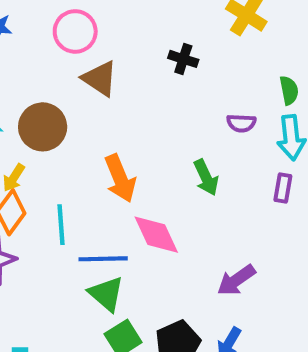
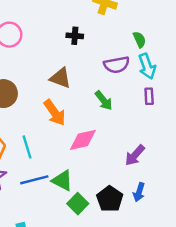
brown triangle: (100, 79) -> (60, 78), moved
purple semicircle: (241, 123) -> (117, 65), size x1.5
pink diamond: (156, 235) -> (83, 140), turned -64
blue line: (103, 259) -> (34, 180), moved

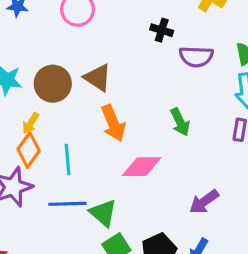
purple semicircle: (117, 65) -> (196, 57), moved
brown triangle: (60, 78) -> (98, 78), moved

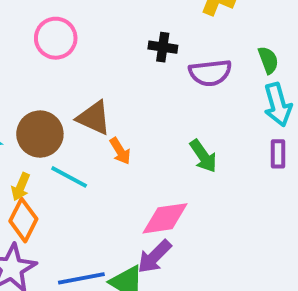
orange arrow: (113, 123) -> (120, 151), moved, size x0.6
cyan line: (68, 159) -> (69, 177), moved, turned -48
purple arrow: (204, 202) -> (154, 257), moved

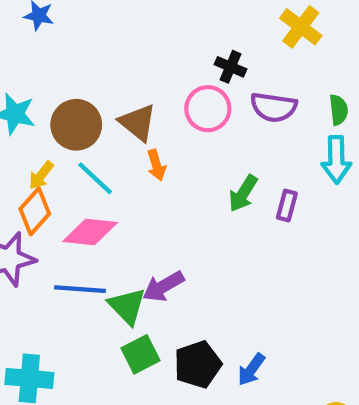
pink circle: (56, 38) -> (208, 109), moved
purple rectangle: (278, 154) -> (287, 206), moved
green arrow: (203, 156) -> (243, 193), turned 52
pink diamond: (165, 218) -> (90, 232), moved

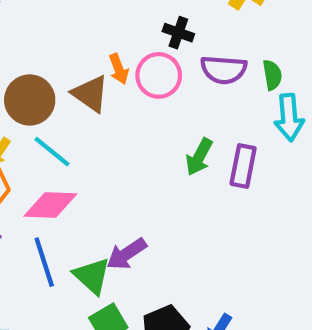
green semicircle: (339, 110) -> (272, 75), moved
orange arrow: (156, 165) -> (119, 69), moved
purple rectangle: (287, 206) -> (243, 166), size x1.4
blue line: (80, 289) -> (44, 262), turned 72

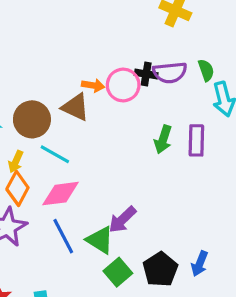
black cross: (178, 33) -> (146, 74), moved
orange arrow: (119, 69) -> (93, 85), turned -50

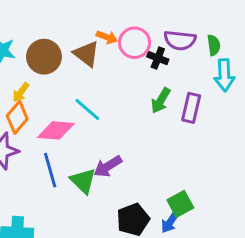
black cross: (146, 74) -> (158, 58), moved
cyan line: (55, 154) -> (87, 109), moved
green square: (118, 272) -> (180, 204), moved

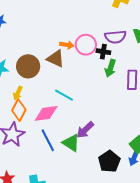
green arrow: (161, 100) -> (110, 68), moved

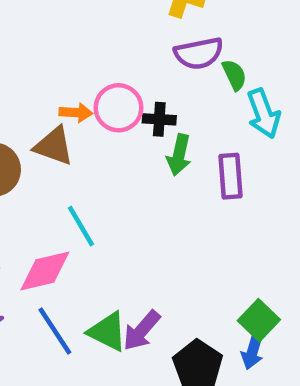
purple semicircle: (115, 37) -> (199, 53), moved
cyan line: (64, 95) -> (81, 226), turned 36
purple arrow: (85, 130) -> (142, 330), moved

